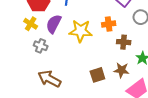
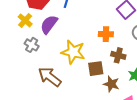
yellow star: (81, 31) -> (73, 52), moved
brown square: (97, 75) -> (96, 69), moved
brown arrow: (49, 79) -> (50, 77), moved

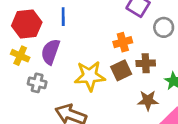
brown square: (96, 69) -> (121, 70), moved

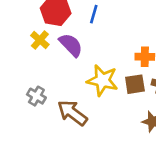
purple semicircle: (50, 52) -> (71, 45), turned 100
gray cross: (37, 83) -> (36, 96), moved

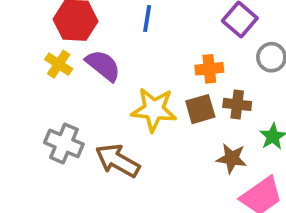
blue line: (94, 14) -> (147, 19), moved
gray cross: (36, 96) -> (64, 143), size x1.4

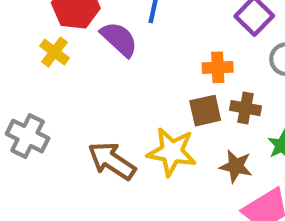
purple semicircle: (103, 65) -> (119, 39), moved
yellow star: (154, 110) -> (172, 152), moved
gray cross: (64, 143) -> (28, 136), moved

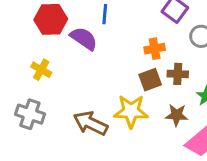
yellow cross: (55, 52) -> (41, 70), moved

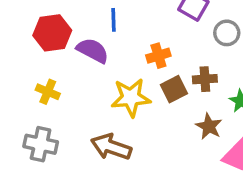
orange cross: (155, 49) -> (158, 56), moved
yellow star: (131, 111) -> (131, 98), moved
brown star: (177, 115) -> (209, 126), turned 30

